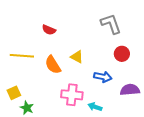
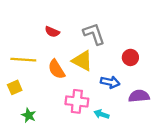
gray L-shape: (111, 24) -> (94, 34), moved
yellow triangle: (77, 57) -> (82, 61), size x1.5
yellow square: (14, 93) -> (15, 87), moved

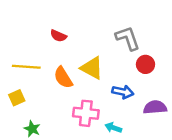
gray L-shape: (94, 34) -> (128, 38), moved

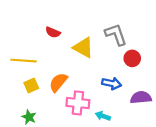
yellow triangle: (92, 68) -> (83, 48), moved
orange semicircle: (63, 78) -> (58, 82), moved, turned 72
yellow square: (17, 98) -> (31, 86), moved

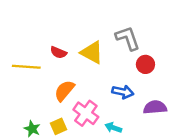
red semicircle: (53, 32) -> (58, 52), moved
yellow square: (31, 86) -> (58, 126), moved
pink cross: (78, 103) -> (86, 113), turned 30

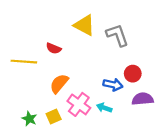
yellow triangle: (92, 52) -> (84, 25), moved
red circle: (145, 64) -> (133, 74), moved
cyan arrow: (113, 128) -> (104, 108), moved

